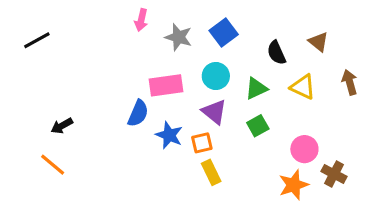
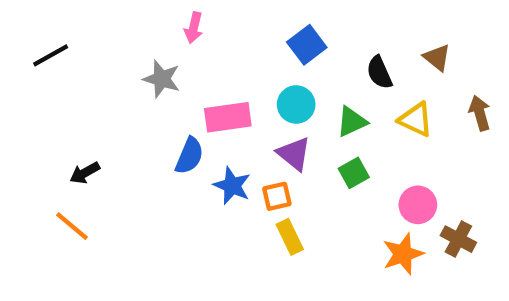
gray star: (179, 37) -> (162, 79), moved

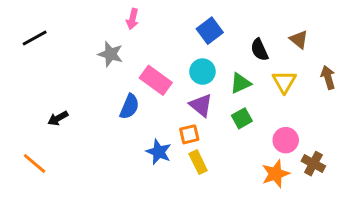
pink rectangle: (228, 117) -> (156, 80), turned 44
yellow triangle: (416, 119) -> (284, 82), turned 35
blue star: (232, 186) -> (159, 152), moved
orange line: (72, 226) -> (35, 164), moved

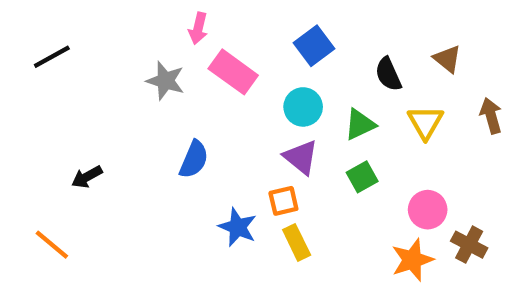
pink rectangle: (156, 80) -> (233, 72), moved

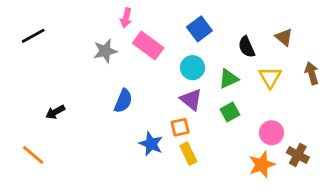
gray star: (165, 81) -> (105, 51), turned -30

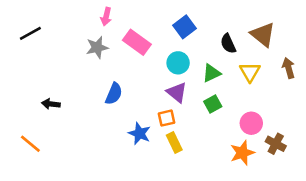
pink arrow: (126, 18) -> (106, 17), moved
brown triangle: (284, 37) -> (263, 35), size x1.5
black arrow: (55, 112) -> (51, 104), turned 36

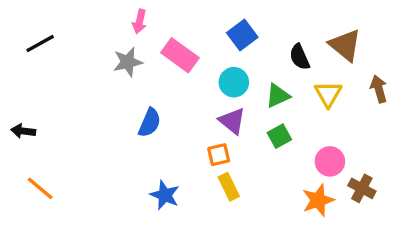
black arrow: (51, 104) -> (23, 131), moved
blue star: (140, 133) -> (165, 195), moved

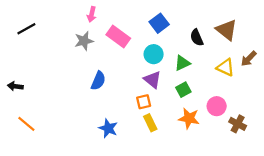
brown arrow: (379, 89) -> (249, 59), turned -119
yellow triangle: (328, 94) -> (225, 67), moved, turned -36
orange star: (318, 200) -> (189, 118), moved, turned 30

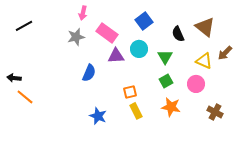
green triangle: (182, 63) -> (165, 57), turned -35
purple triangle: (152, 80) -> (116, 56), moved, turned -42
pink circle: (217, 106) -> (196, 84), moved
orange line: (26, 124) -> (25, 97), moved

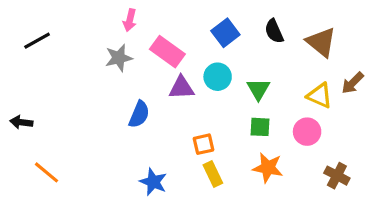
black semicircle: (178, 34) -> (274, 31), moved
green square: (166, 81) -> (260, 127), turned 32
orange line: (25, 97) -> (47, 172), moved

